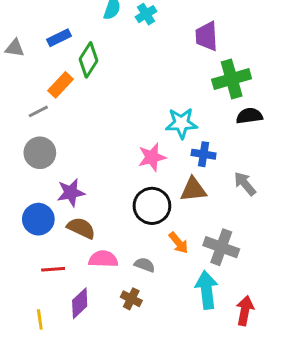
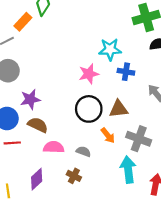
brown triangle: (193, 190) -> (118, 109), moved
red line: (53, 269) -> (12, 143), moved

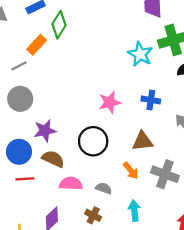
cyan star: (110, 49) -> (140, 54), moved, turned 30
black circle: (89, 109) -> (93, 141), moved
cyan arrow: (128, 170) -> (134, 211), moved, size x0.7

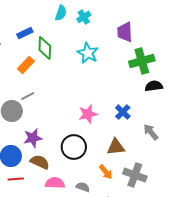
green diamond: (59, 25) -> (45, 48), turned -30
cyan star: (140, 54) -> (88, 53), moved
gray line: (19, 66) -> (28, 96), moved
blue cross: (151, 100) -> (123, 112), turned 35

